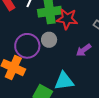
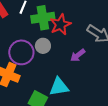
red star: (67, 19) -> (60, 24), turned -30

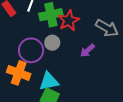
cyan triangle: (59, 87) -> (49, 81), moved

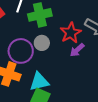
red star: (69, 21) -> (71, 33), moved

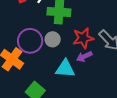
cyan triangle: (39, 82) -> (65, 69), moved

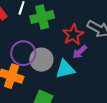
gray circle: (53, 39) -> (41, 60), moved, size x1.5

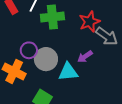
red star: (73, 35) -> (90, 22), moved
purple circle: (23, 53) -> (29, 50), size x0.7

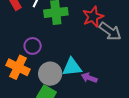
purple arrow: (85, 57) -> (89, 78), moved, turned 56
gray circle: (46, 59) -> (50, 74), moved

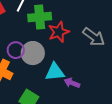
red star: (93, 17) -> (59, 32), moved
gray circle: (50, 74) -> (33, 53), moved

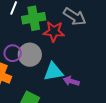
red star: (59, 32) -> (54, 31), turned 30
gray arrow: (94, 37) -> (75, 17), moved

